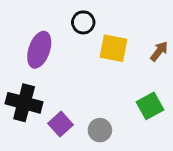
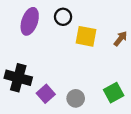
purple ellipse: (39, 50) -> (30, 21), moved
green square: (150, 106) -> (114, 93), moved

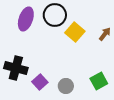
black circle: (63, 17) -> (55, 15), size x1.5
yellow square: (86, 36) -> (75, 32), turned 30

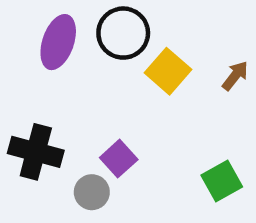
purple square: (40, 82) -> (119, 159), moved
gray circle: (66, 86) -> (92, 192), moved

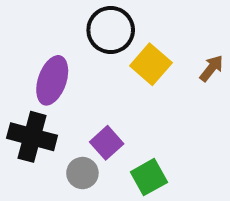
purple ellipse: (58, 42) -> (52, 80), moved
green square: (222, 181) -> (149, 177), moved

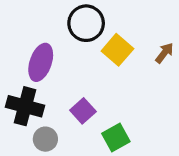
gray circle: (82, 173) -> (45, 139), moved

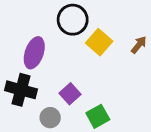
gray circle: (45, 139) -> (50, 118), moved

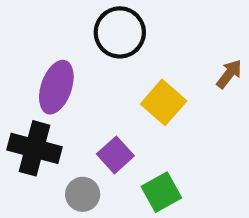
yellow square: (99, 42) -> (164, 102), moved

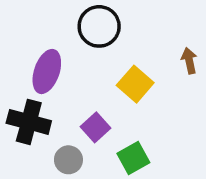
brown arrow: (229, 74) -> (189, 61), turned -50

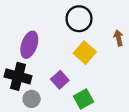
black circle: (99, 26) -> (79, 19), moved
gray circle: (68, 160) -> (32, 99), moved

